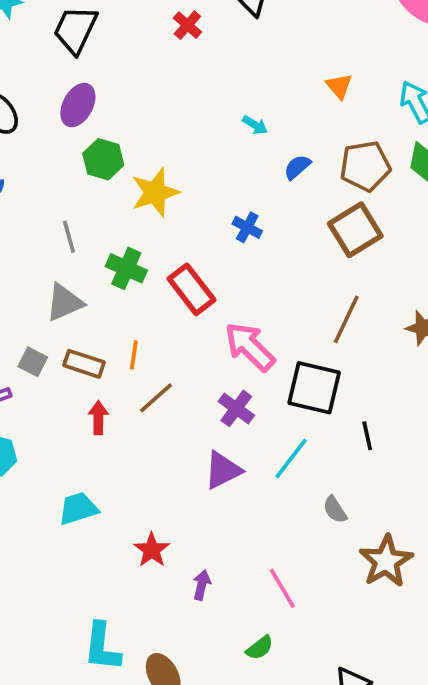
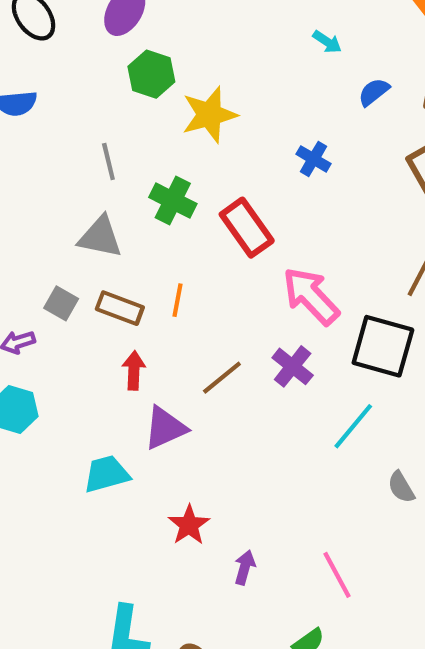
gray triangle: (64, 303) -> (100, 237), turned 33
brown line: (156, 398) -> (222, 378), moved
purple triangle: (223, 470) -> (165, 428), moved

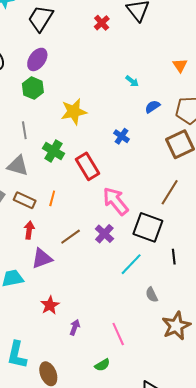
green hexagon: (151, 74) -> (33, 88), moved

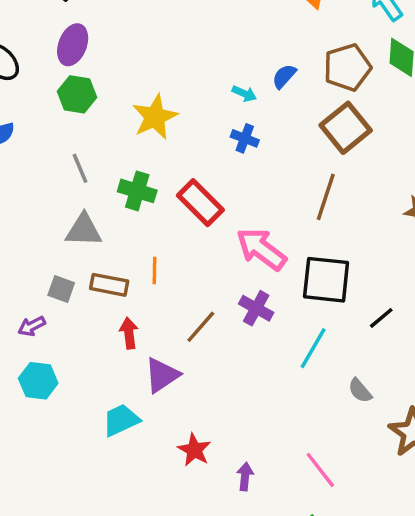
cyan arrow: (132, 81) -> (244, 94), moved
brown line: (170, 192) -> (326, 197), moved
black line: (174, 257) -> (381, 318), turned 70

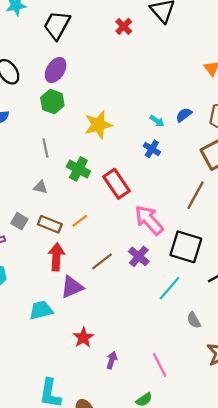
gray triangle: (84, 230) -> (40, 187), size x0.6
orange line: (155, 271) -> (80, 221), turned 42
red arrow: (129, 333) -> (56, 257), size x1.4

